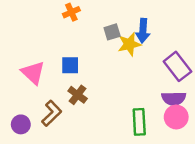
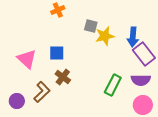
blue arrow: (143, 31) -> (133, 37), moved
gray square: (112, 32) -> (91, 26), turned 32
pink circle: (176, 117) -> (143, 105), moved
green rectangle: (139, 122) -> (113, 85), moved, turned 30

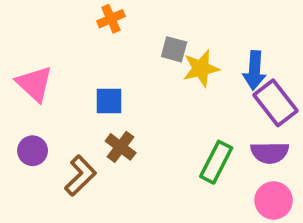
pink triangle: (27, 59) -> (34, 84), moved
purple circle: (17, 101) -> (33, 151), moved

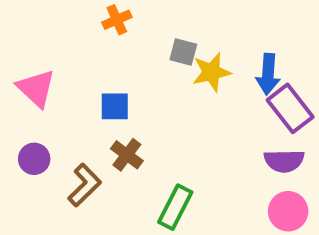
green rectangle: (216, 162) -> (175, 207), moved

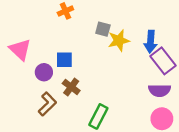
purple circle: (34, 159) -> (44, 72), moved

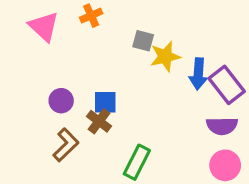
blue arrow: (151, 42) -> (198, 74), moved
pink triangle: (20, 50) -> (44, 27), moved
blue square: (64, 60) -> (105, 102), moved

